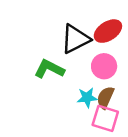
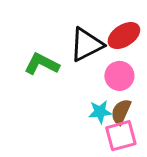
green L-shape: (49, 69) -> (42, 64), moved
pink square: (105, 118) -> (121, 136), turned -32

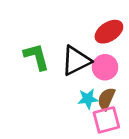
black triangle: (87, 45) -> (76, 61), moved
green L-shape: (42, 64) -> (36, 57), turned 48

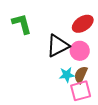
green L-shape: (36, 57) -> (22, 24), moved

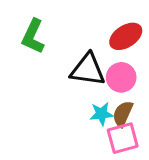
green L-shape: (22, 24) -> (33, 36), turned -140
black triangle: (58, 46) -> (88, 70), turned 35

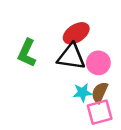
green L-shape: (33, 36) -> (27, 53), moved
red ellipse: (126, 36) -> (76, 33), moved

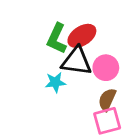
green L-shape: (27, 53) -> (57, 38), moved
cyan star: (82, 92) -> (55, 82), moved

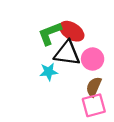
red ellipse: (82, 36) -> (72, 31), turned 65
green L-shape: (57, 38) -> (50, 34), turned 44

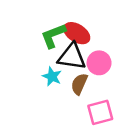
cyan star: (49, 72) -> (52, 76), turned 30
brown semicircle: (94, 87) -> (79, 84), moved

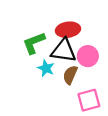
red ellipse: (77, 33) -> (68, 30), turned -40
green L-shape: (53, 36) -> (34, 43), moved

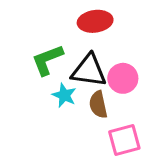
red ellipse: (68, 30) -> (95, 21), moved
brown semicircle: (70, 75) -> (98, 105), turned -36

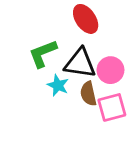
red ellipse: (95, 21) -> (86, 19), turned 64
pink square: (124, 140) -> (112, 107), moved

